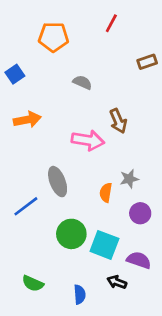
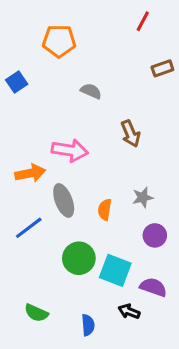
red line: (111, 23) -> (143, 21), moved
orange arrow: (27, 120) -> (30, 173), moved
pink arrow: (88, 140) -> (70, 150), moved
orange semicircle: (106, 193) -> (105, 210), moved

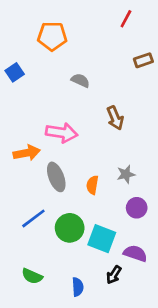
blue line: (29, 228) -> (33, 218), moved
black arrow: (129, 311) -> (114, 275), turned -78

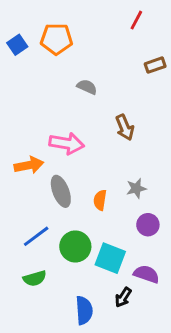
blue square: (15, 72) -> (17, 45), moved
green semicircle: (32, 276) -> (35, 278), moved, turned -40
blue semicircle: (78, 287) -> (84, 310), size x1.4

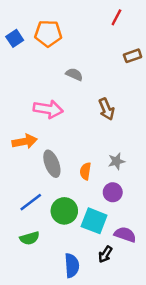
pink arrow: (67, 143) -> (48, 109), moved
purple circle: (148, 225) -> (113, 192), moved

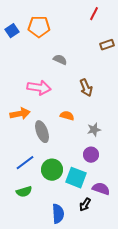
orange semicircle: (85, 171) -> (67, 116), moved, turned 96

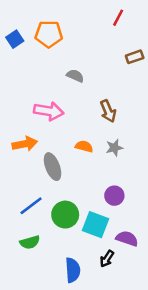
gray star: (94, 130) -> (114, 148), moved

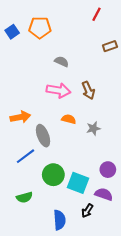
pink arrow: (49, 111) -> (58, 90), moved
gray star: (114, 148) -> (93, 128), moved
purple circle: (114, 196) -> (108, 170), moved
blue line: (31, 206) -> (26, 156), moved

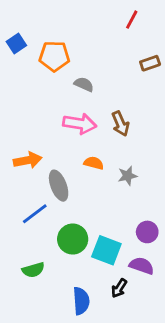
orange pentagon: (40, 28) -> (54, 56), moved

